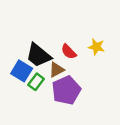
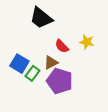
black trapezoid: (38, 55) -> (41, 18), moved
purple pentagon: (66, 90) -> (60, 81), turned -30

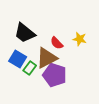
black trapezoid: (41, 18) -> (25, 33), moved
brown triangle: (51, 63) -> (47, 58), size x1.6

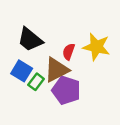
yellow star: (80, 39) -> (96, 47), size x1.6
red semicircle: (57, 43) -> (69, 52), turned 64

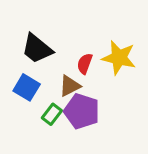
brown triangle: (57, 70) -> (70, 86), size x0.7
green rectangle: (36, 82) -> (52, 114), moved

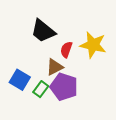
black trapezoid: (37, 49) -> (43, 31), moved
blue square: (27, 87) -> (20, 80), moved

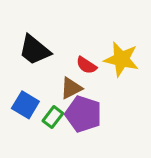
black trapezoid: (43, 31) -> (35, 50), moved
red semicircle: (66, 50) -> (86, 65), turned -77

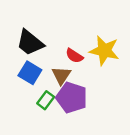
brown triangle: (71, 88) -> (61, 75), turned -30
blue square: (25, 105) -> (30, 73), moved

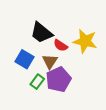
black trapezoid: (30, 43) -> (41, 33), moved
purple pentagon: (72, 98) -> (58, 79), turned 30

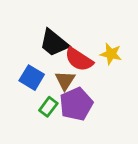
yellow star: (85, 41) -> (111, 54), size x0.7
red semicircle: (61, 45) -> (79, 59), size x1.5

